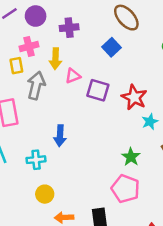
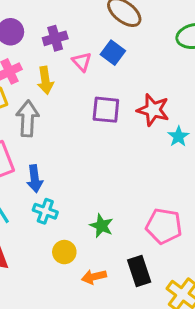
pink triangle: (73, 76) -> (82, 62), moved, turned -42
blue arrow: (60, 136) -> (35, 179), moved
green star: (131, 157) -> (101, 226), moved
cyan cross: (36, 160) -> (45, 211), turned 36

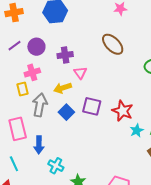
blue square: (113, 53) -> (66, 112), moved
yellow arrow: (45, 80) -> (63, 88), moved, turned 72
cyan cross: (45, 211) -> (56, 166), moved

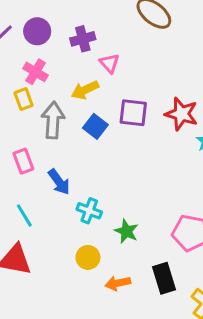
pink cross: (32, 72) -> (35, 72), turned -35
pink rectangle: (18, 129) -> (23, 161), size x0.7
blue arrow: (39, 145) -> (59, 182), turned -30

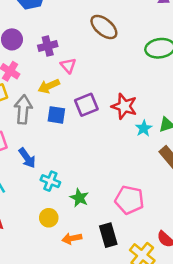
purple square: (133, 113) -> (86, 105), turned -30
blue square: (95, 126) -> (56, 115), turned -30

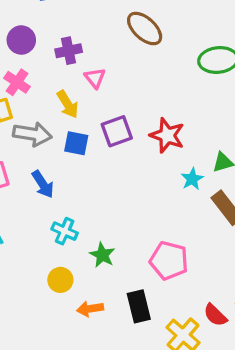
yellow arrow: (49, 86) -> (68, 104), turned -100
gray arrow: (23, 109) -> (32, 134), turned 92
cyan star: (144, 128) -> (192, 179), moved
blue arrow: (27, 158) -> (43, 184), moved

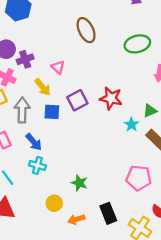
brown ellipse: (145, 29) -> (86, 30), turned 30
purple cross: (69, 51) -> (25, 59), moved
gray arrow: (32, 134) -> (22, 110), turned -90
cyan cross: (65, 231) -> (37, 165), moved
pink pentagon: (169, 261) -> (139, 178), moved

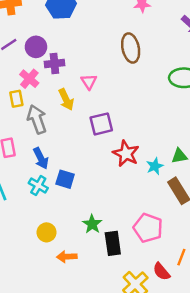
red star: (111, 98) -> (126, 154), moved
gray arrow: (22, 110) -> (37, 119), turned -35
blue square: (52, 112) -> (65, 179), moved
green star: (79, 183) -> (92, 224), moved
black rectangle: (108, 213) -> (113, 243), moved

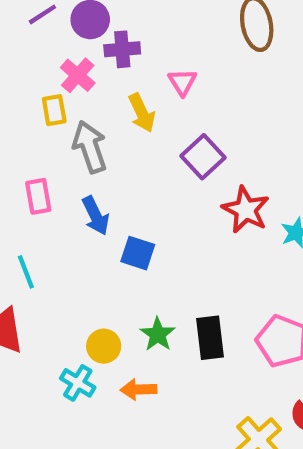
purple square: (101, 124) -> (203, 157), turned -30
cyan cross: (38, 185) -> (78, 383), moved
green star: (92, 224) -> (158, 334), moved
black rectangle: (113, 243) -> (210, 338), moved

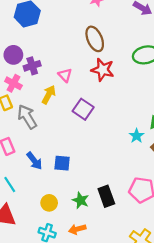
yellow arrow: (142, 113) -> (49, 95), turned -114
red star: (246, 210) -> (103, 70), moved
blue arrow: (96, 216) -> (34, 161), moved
yellow circle: (104, 346) -> (49, 203), moved

